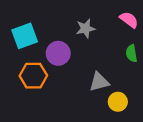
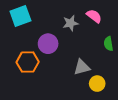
pink semicircle: (129, 20) -> (94, 16), moved
cyan square: (25, 36) -> (20, 16), moved

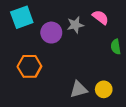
purple circle: (48, 44) -> (51, 33), moved
gray triangle: (82, 67) -> (79, 89), moved

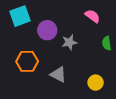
gray star: (75, 25) -> (69, 42), moved
gray triangle: (79, 89) -> (58, 74), moved, turned 42

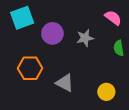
pink semicircle: (93, 16) -> (113, 18), moved
gray star: (69, 42) -> (85, 38), moved

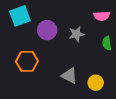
pink semicircle: (113, 18) -> (102, 16), turned 140
gray triangle: (65, 83) -> (69, 76), moved

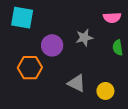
cyan square: (20, 16) -> (22, 18), turned 30
purple circle: (47, 30) -> (52, 45), moved

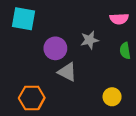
orange hexagon: (30, 68) -> (32, 98), moved
gray triangle: (77, 83) -> (67, 72), moved

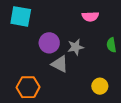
pink semicircle: (119, 19) -> (90, 16), moved
gray star: (90, 40) -> (76, 47), moved

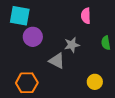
pink semicircle: (90, 16) -> (86, 16), turned 91
purple circle: (49, 43) -> (33, 37), moved

